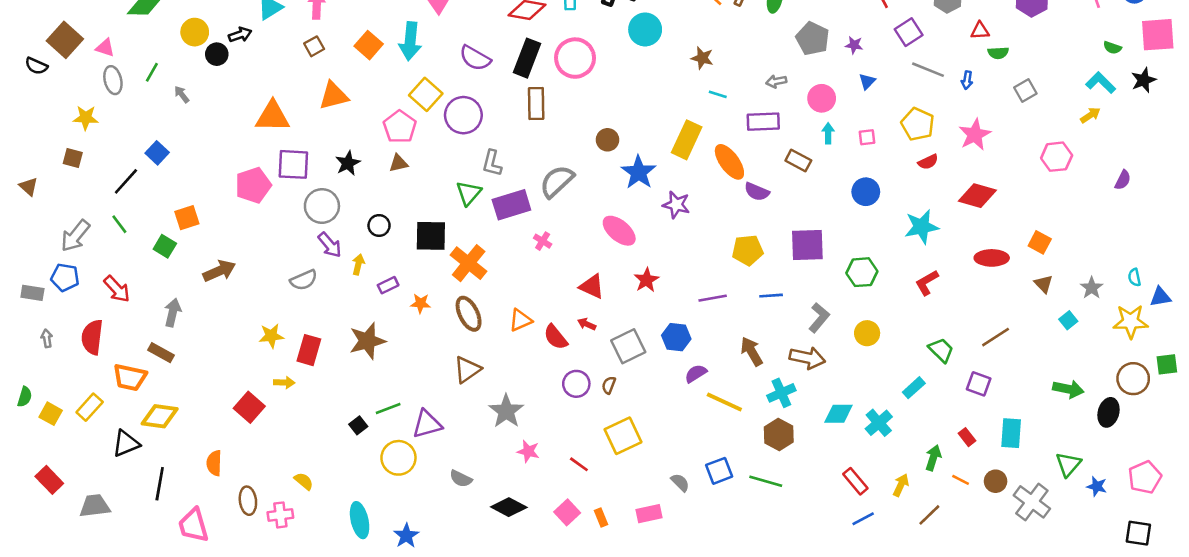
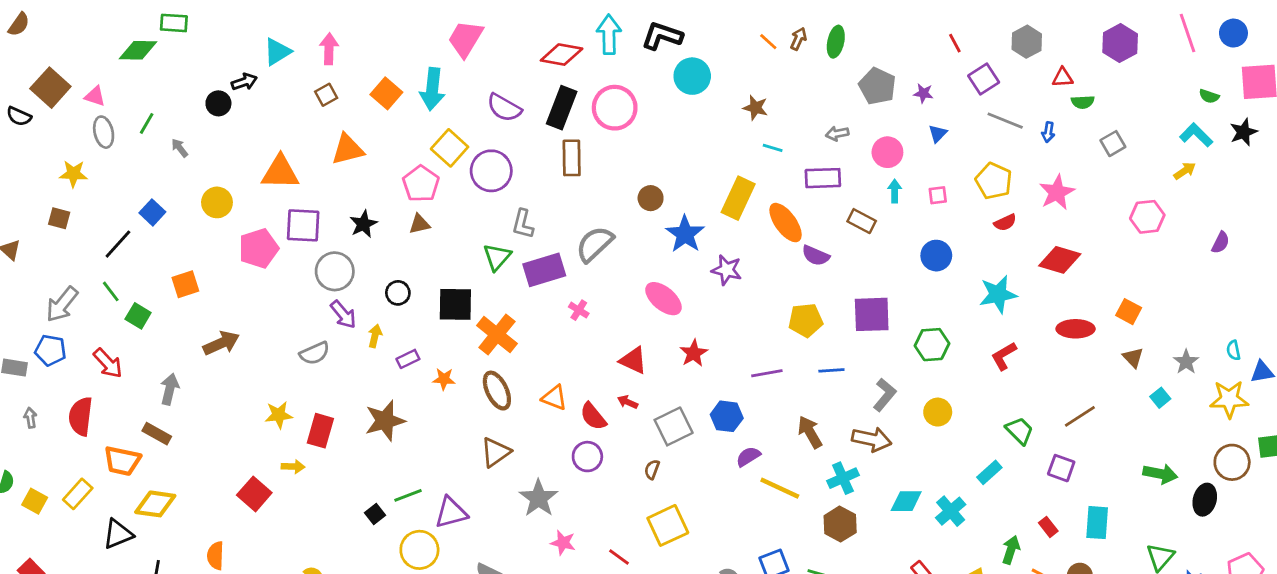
yellow circle: (195, 32) -> (217, 202), moved
green square: (165, 246) -> (138, 316), moved
orange triangle: (521, 320) -> (554, 398), turned 45
purple circle: (576, 384) -> (587, 457), moved

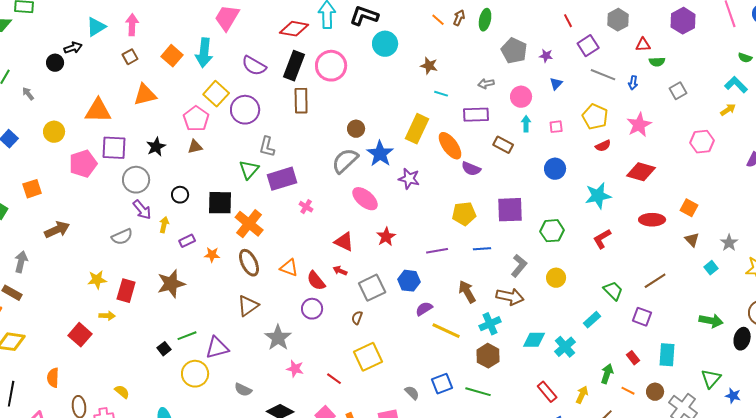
gray semicircle: (595, 244) -> (345, 161), moved

